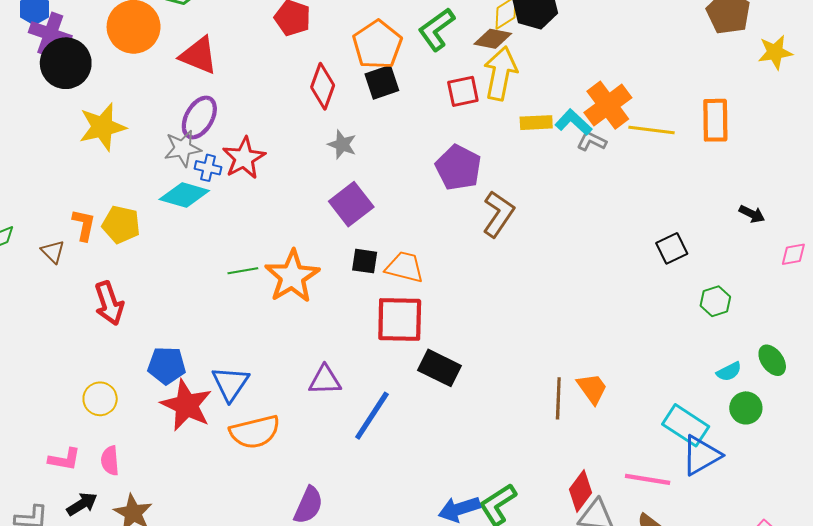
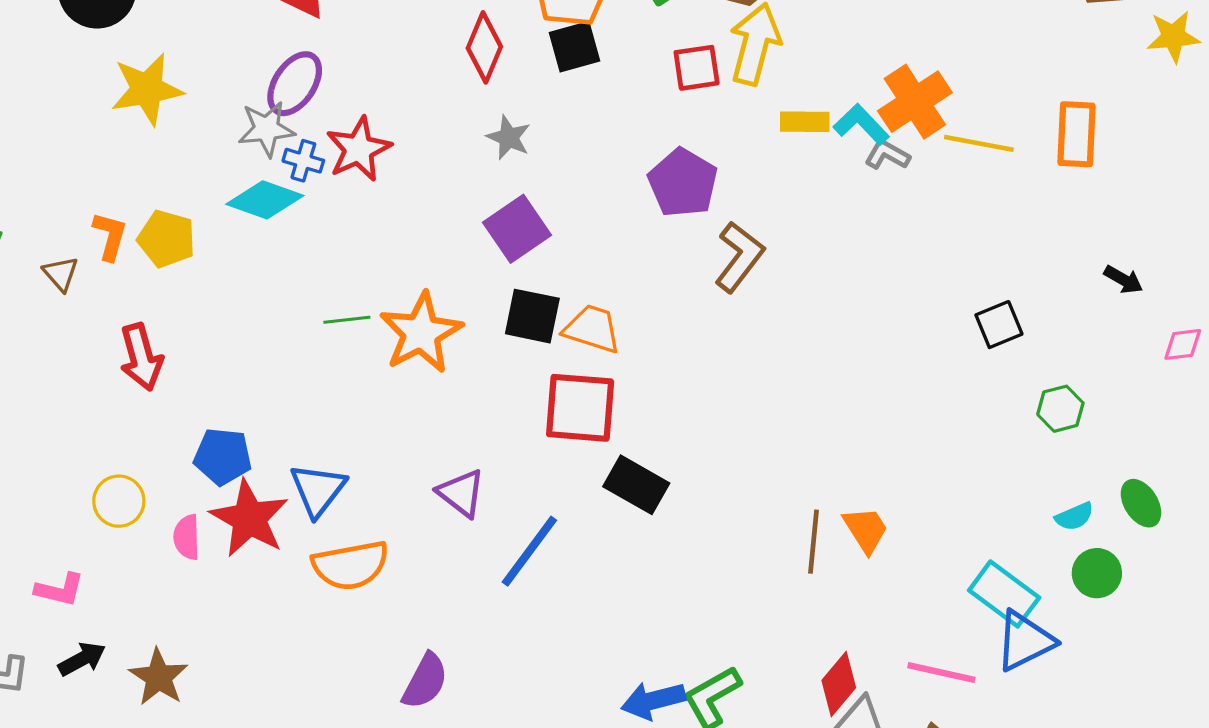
black square: (365, 261) -> (532, 316), size x1.4
purple triangle: (325, 380) -> (461, 493), turned 36
pink semicircle: (110, 461) -> (187, 537), moved

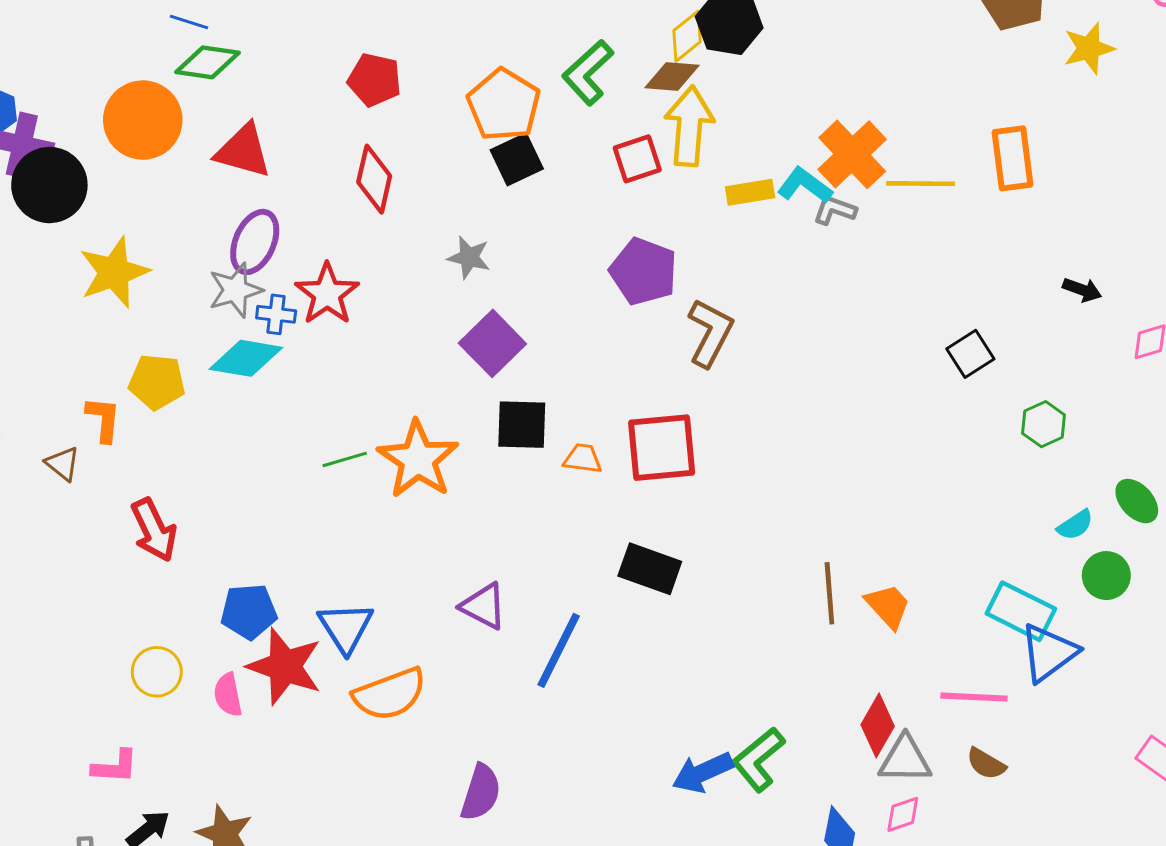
red diamond: (484, 47) -> (374, 179), moved
yellow pentagon: (166, 239) -> (157, 382), moved
orange trapezoid: (592, 329) -> (583, 459), moved, size x0.7
red square: (580, 408) -> (662, 448), moved
orange trapezoid: (866, 530) -> (888, 606), moved

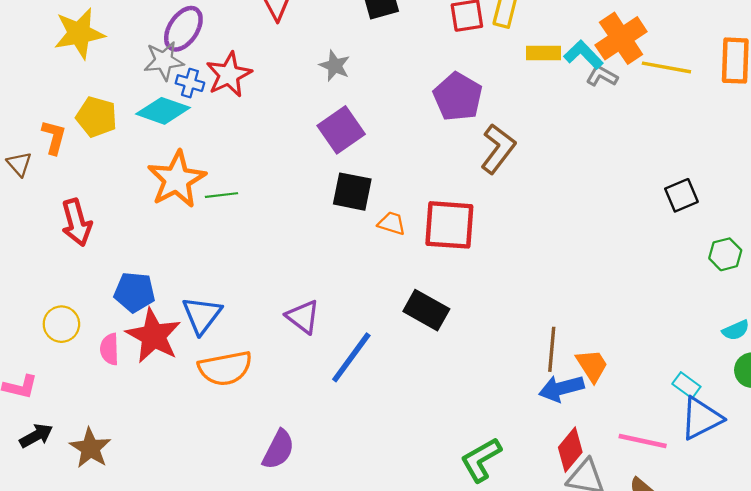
orange star: (418, 459) -> (177, 179), moved
cyan rectangle: (1021, 611) -> (686, 385), size x0.6
blue arrow: (703, 772) -> (561, 388), moved

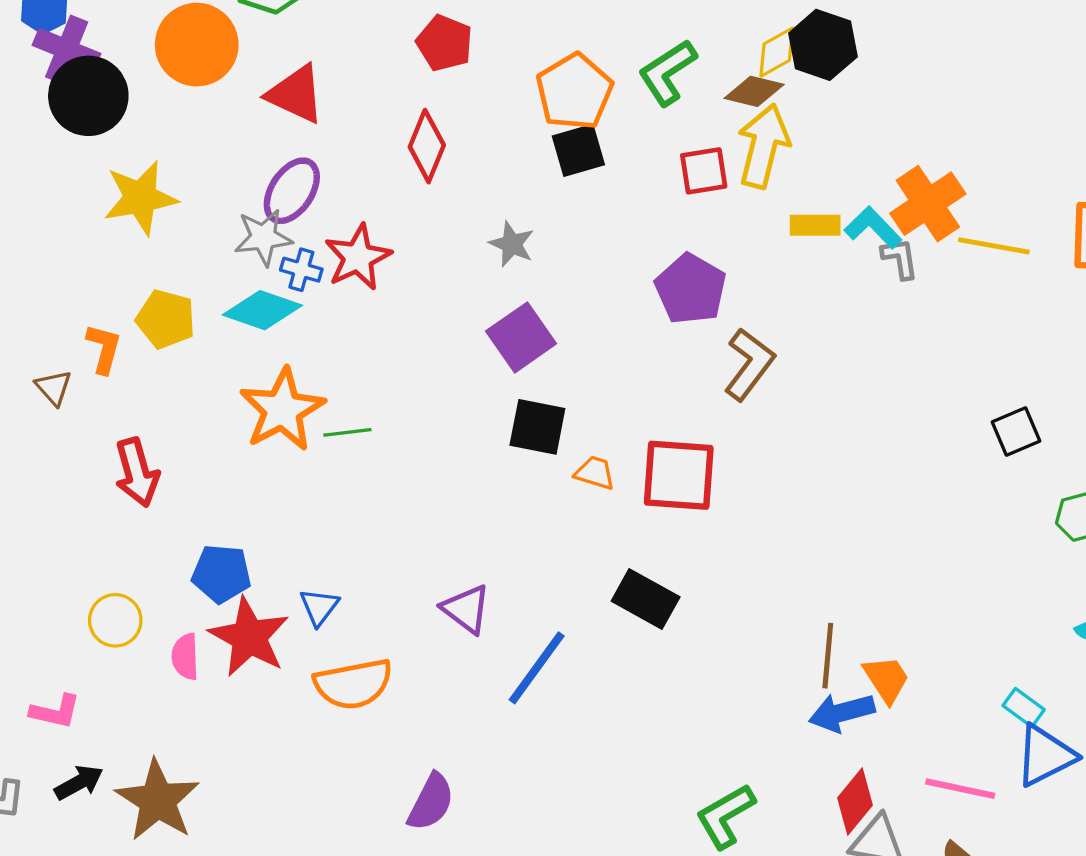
gray L-shape: (602, 76) -> (900, 258), turned 52
blue triangle: (202, 315) -> (319, 607), size x0.7
brown star: (90, 448) -> (158, 800), size x1.4

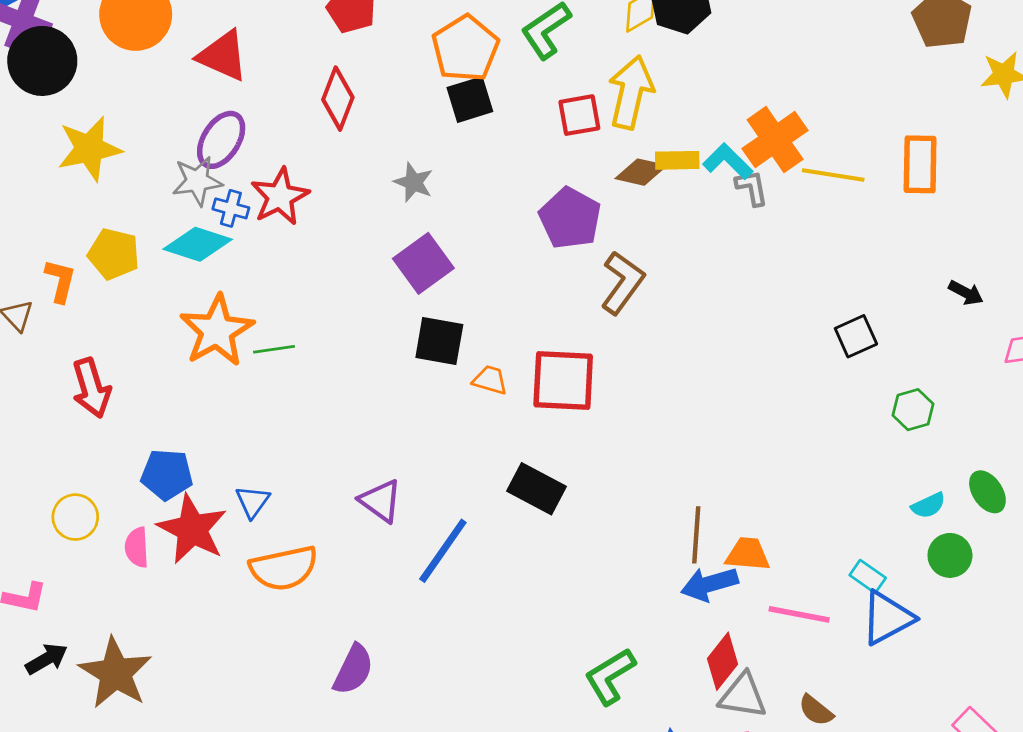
brown diamond: (754, 91) -> (641, 172), moved
orange trapezoid: (886, 679) -> (748, 554), turned -51
pink line: (960, 789) -> (799, 614), moved

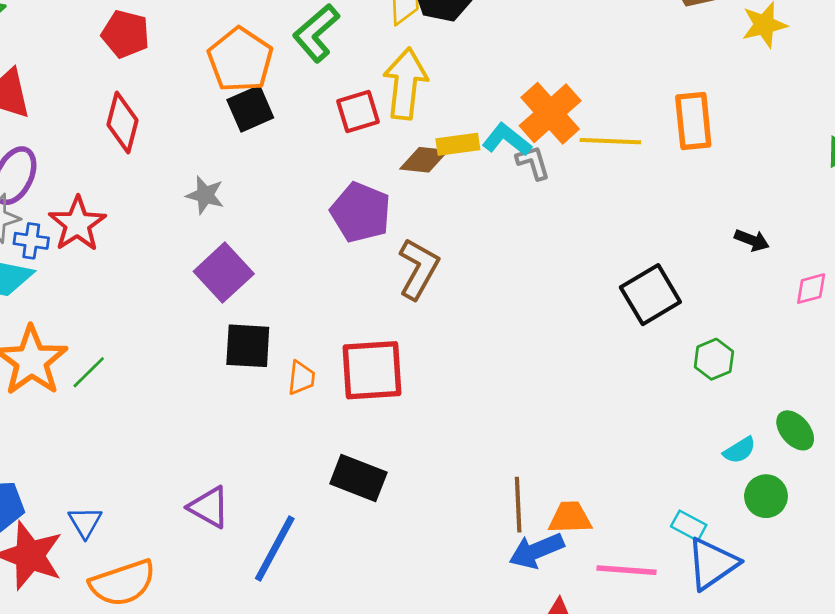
black square: (856, 336) -> (650, 295), size x1.4
green line: (274, 349) -> (89, 372), turned -30
orange trapezoid: (490, 380) -> (301, 378), turned 87

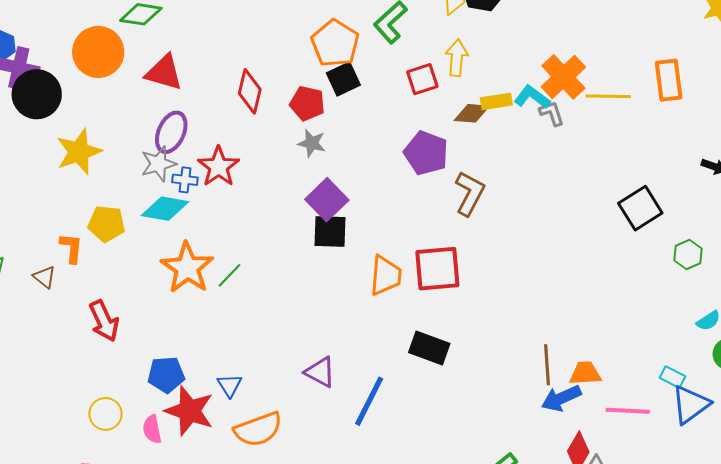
red pentagon: (125, 34) -> (307, 103), moved
yellow arrow: (405, 84) -> (457, 58), size x0.7
black square: (248, 346) -> (330, 232), moved
orange trapezoid: (301, 378) -> (386, 276), size x1.6

